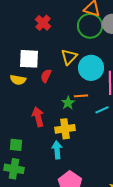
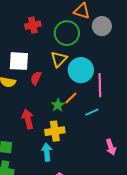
red cross: (43, 23) -> (33, 25), turned 35
green circle: (90, 26) -> (67, 33), moved
orange line: (81, 96) -> (71, 98), turned -40

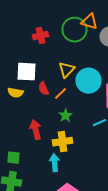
green circle: (67, 33) -> (74, 30), moved
red semicircle: (36, 78) -> (44, 89), turned -48
orange line: (71, 98) -> (60, 94), moved

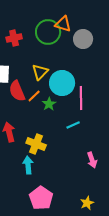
red semicircle: (44, 89) -> (17, 91), size x1.5
green star: (66, 116) -> (49, 104), moved
yellow cross: (62, 142) -> (36, 144), turned 30

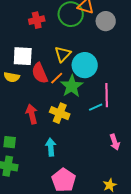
pink line: (81, 98) -> (107, 95), moved
green star: (49, 104) -> (72, 86), size x1.6
yellow cross: (36, 144) -> (60, 113), moved

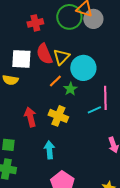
gray circle: (106, 21) -> (93, 19), moved
red semicircle: (40, 73) -> (44, 54), moved
green star: (72, 86) -> (70, 89), size x0.6

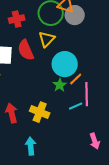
yellow triangle: (61, 57) -> (47, 39), moved
orange line: (55, 81) -> (76, 79), moved
green star: (70, 89) -> (60, 85), moved

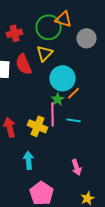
gray circle: (75, 15) -> (87, 38), moved
pink line: (87, 94) -> (53, 114), moved
cyan line: (76, 106) -> (74, 120), turned 32
pink arrow: (95, 141) -> (77, 167), moved

